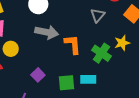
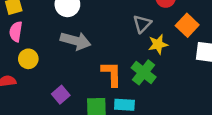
yellow star: (122, 43) -> (158, 44), moved
orange L-shape: (73, 44) -> (112, 74), moved

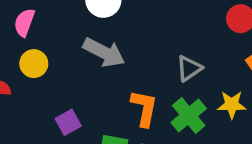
gray triangle: (142, 24) -> (189, 68), moved
yellow star: (158, 44) -> (232, 105), moved

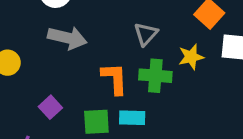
green cross: (189, 116) -> (155, 76), turned -32

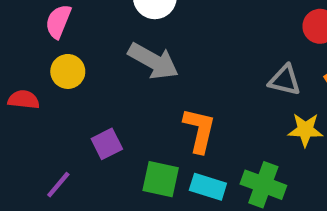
gray triangle: (146, 34) -> (285, 80), moved, turned 45
green cross: (155, 76) -> (263, 185), moved

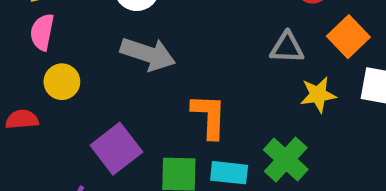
purple square: (107, 144) -> (116, 149), size x1.5
green cross: (263, 185) -> (286, 160), turned 33

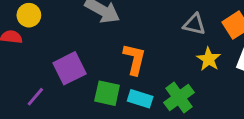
yellow circle: (62, 82) -> (29, 15), moved
yellow star: (318, 95) -> (209, 59), turned 30

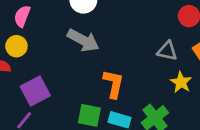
purple square: (69, 68) -> (35, 91), moved

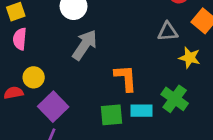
gray arrow: (83, 40) -> (85, 45), turned -68
yellow circle: (16, 46) -> (34, 77), moved

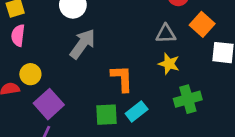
yellow star: (190, 58) -> (169, 64), moved
green cross: (175, 99) -> (188, 99), moved, turned 36
cyan rectangle: (141, 111) -> (137, 111), turned -40

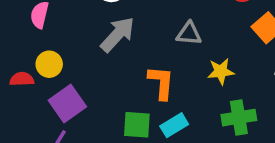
gray triangle: (166, 34) -> (189, 34), moved
yellow star: (169, 64) -> (221, 71), turned -30

